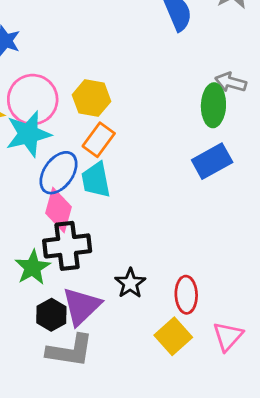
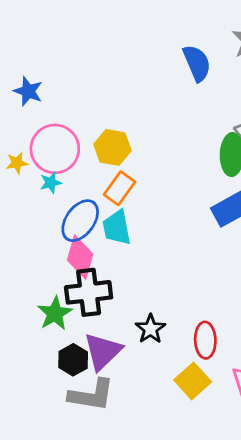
cyan star: (28, 134) -> (51, 183), size x0.5

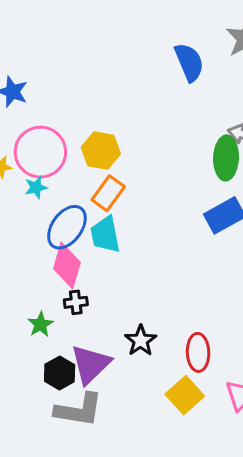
black cross: (89, 292) -> (76, 302), size x0.5
green star: (55, 313) -> (40, 324), size x0.7

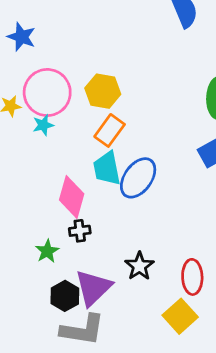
blue ellipse: (67, 227) -> (138, 178), moved

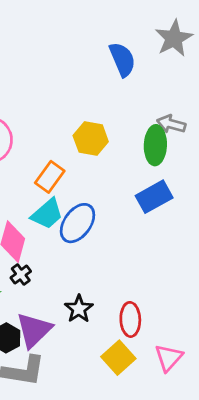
yellow hexagon: (103, 91) -> (91, 139), moved
cyan trapezoid: (107, 168) -> (47, 214), turned -120
black cross: (80, 231) -> (21, 275), turned -30

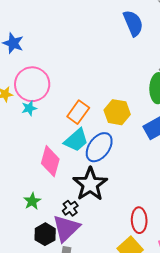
yellow hexagon: (91, 139) -> (117, 112), moved
black cross: (21, 275) -> (70, 208), moved
black star: (79, 309) -> (90, 184), moved, size x1.6

